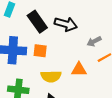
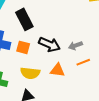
black arrow: (66, 24) -> (49, 44), moved

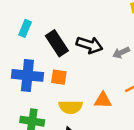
black arrow: (49, 44) -> (90, 45), moved
gray arrow: (75, 46) -> (121, 53), moved

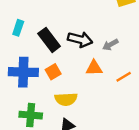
orange square: (59, 77) -> (53, 72), turned -35
orange triangle: (103, 100) -> (94, 68), moved

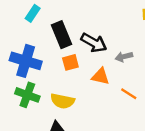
orange square: (53, 72) -> (70, 62), moved
orange line: (124, 77) -> (129, 94), turned 49
green cross: (31, 115) -> (27, 95), moved

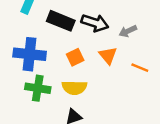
black rectangle: (61, 35) -> (61, 21), turned -35
orange square: (70, 62) -> (75, 57), moved
orange triangle: (100, 76) -> (108, 55), turned 48

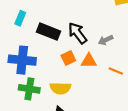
black arrow: (95, 23) -> (77, 33), turned -145
orange triangle: (108, 55) -> (89, 61), turned -49
orange square: (75, 57) -> (68, 58), moved

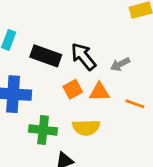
yellow semicircle: (60, 88) -> (86, 128), moved
green cross: (29, 89) -> (43, 130), moved

